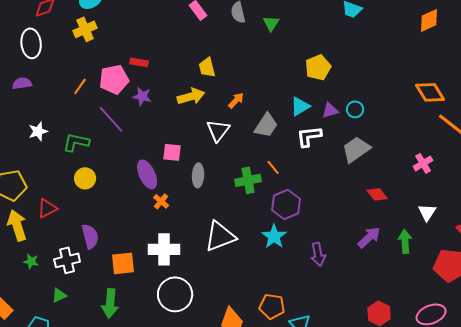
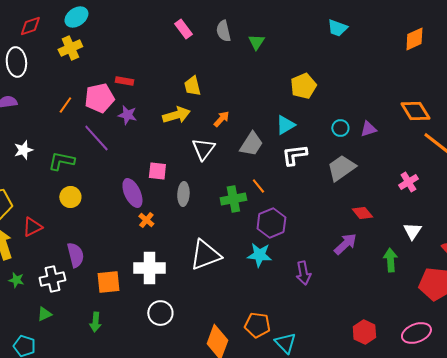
purple triangle: (330, 110) -> (368, 129), moved
cyan star: (274, 236) -> (259, 255), turned -30
purple arrow: (369, 237) -> (345, 244), moved
white circle: (175, 294) -> (160, 313), size x0.7
green arrow: (110, 303) -> (95, 322), size x0.7

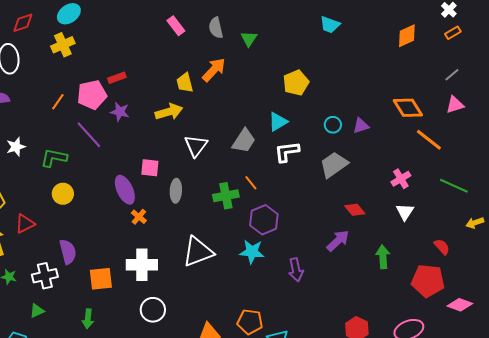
red rectangle: (124, 81) -> (117, 78), turned -30
orange arrow: (221, 119) -> (214, 70), moved, size x1.5
white triangle: (412, 231) -> (405, 212), moved

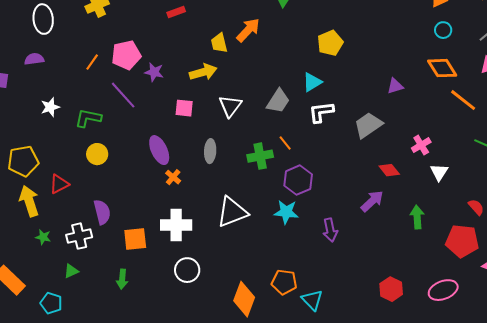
red rectangle: (117, 78) -> (176, 12), moved
cyan circle: (333, 125) -> (443, 30), moved
pink square: (150, 168) -> (184, 108), moved
pink cross: (401, 179) -> (421, 145), moved

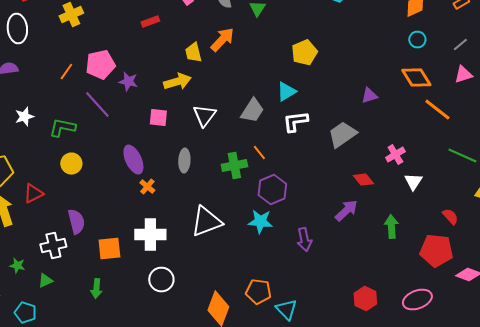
green star: (43, 237) -> (17, 266), moved

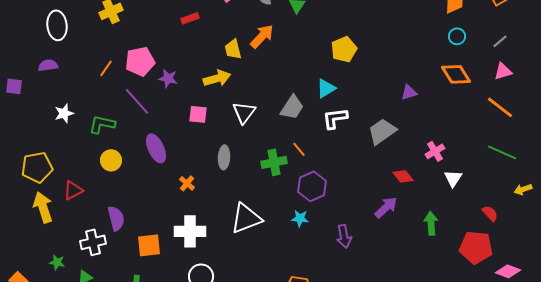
orange line: (437, 110) -> (500, 107), moved
purple ellipse: (133, 160) -> (156, 148), moved
cyan star: (260, 222) -> (300, 218), size x0.7

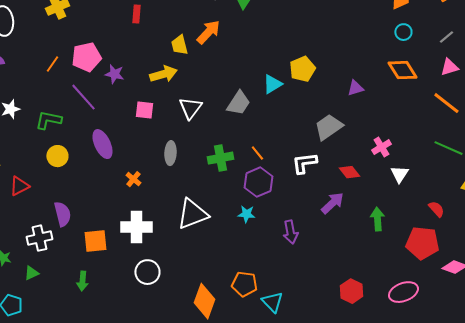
red rectangle: (190, 18) -> (136, 14), turned -66
yellow pentagon: (344, 49) -> (302, 69), moved
white L-shape: (335, 118) -> (304, 163), moved
orange line: (299, 149) -> (257, 153), moved

